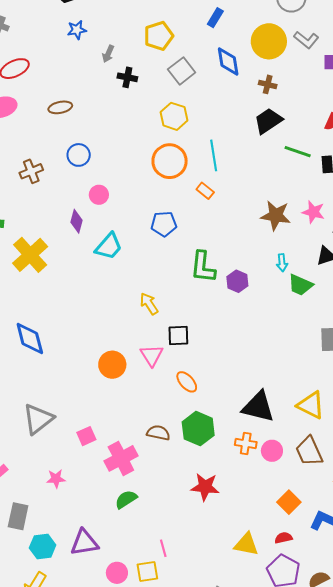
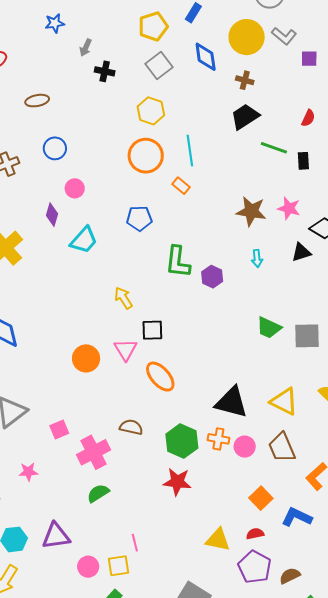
yellow pentagon: (159, 36) -> (153, 26), moved
green trapezoid: (300, 285) -> (269, 328), moved
orange ellipse: (187, 382) -> (160, 377), size x1.4
green hexagon: (198, 429) -> (182, 441), moved

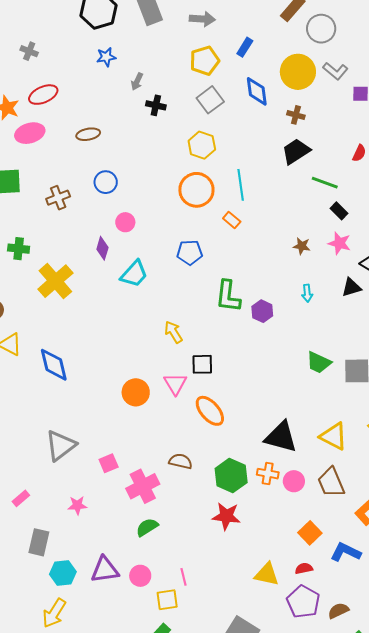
black rectangle: (303, 161) -> (339, 211), moved, turned -42
brown star: (251, 211) -> (302, 246), size x0.6
pink circle: (88, 567) -> (140, 576), moved

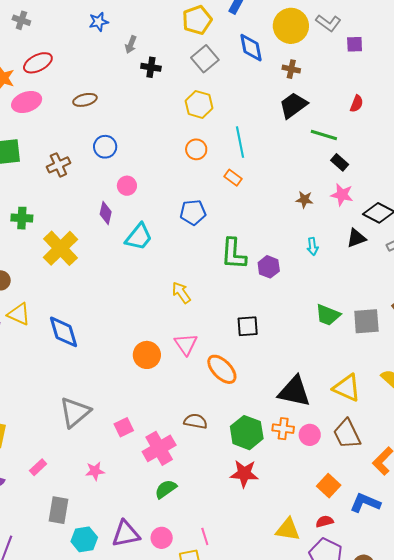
orange circle: (196, 190) -> (196, 149), size x0.6
black square: (202, 364) -> (248, 326), moved

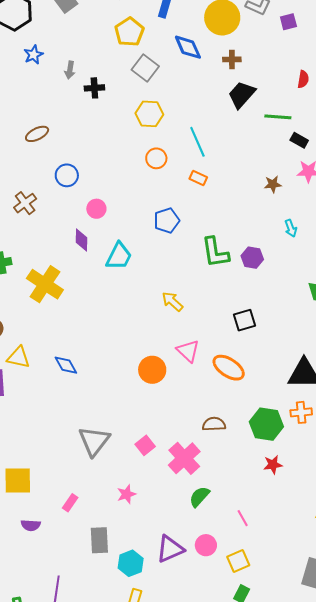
blue diamond: (63, 332) -> (66, 365), size x0.7
red star: (244, 474) -> (273, 465), size x0.7
pink line: (205, 536) -> (243, 518), moved

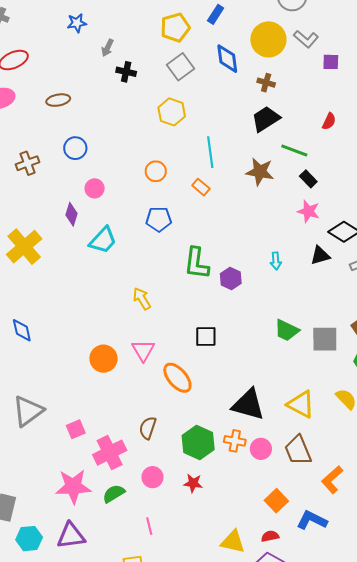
orange circle: (156, 158) -> (156, 171), moved
brown star: (273, 184) -> (260, 172), moved, size x1.6
brown semicircle: (214, 424) -> (148, 428), turned -85
pink star: (126, 494) -> (73, 487), moved, size x1.8
pink circle: (206, 545) -> (153, 477), moved

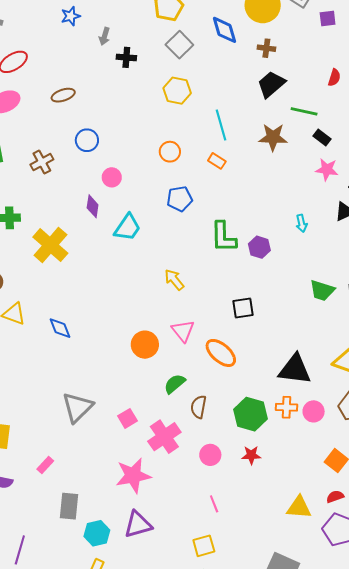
green semicircle: (114, 494) -> (175, 384), moved

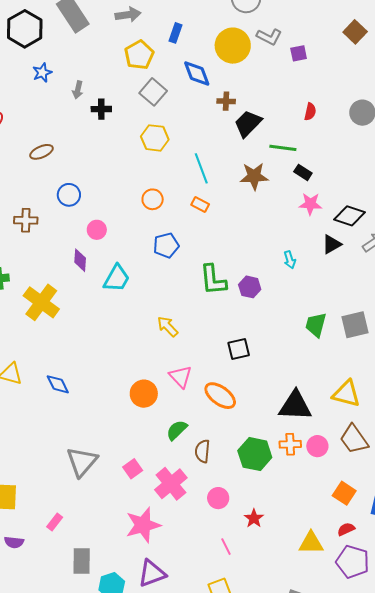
brown cross: (266, 48) -> (226, 101), moved
brown cross: (42, 162) -> (26, 220), turned 35
green trapezoid: (322, 290) -> (316, 325), turned 92
red star: (251, 455) -> (254, 518), moved, turned -30

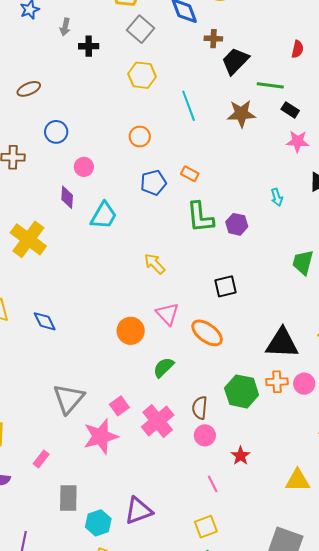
orange rectangle: (200, 205) -> (190, 174), moved
brown semicircle: (202, 451) -> (200, 408), moved
pink star: (143, 525) -> (101, 436), moved

